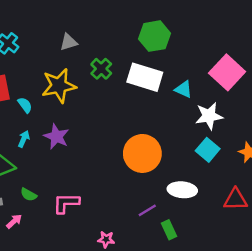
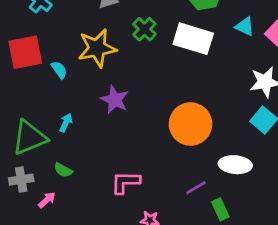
cyan triangle: (184, 89) -> (245, 26), moved
purple star: (56, 137) -> (115, 100), moved
cyan arrow: (24, 139) -> (66, 123), moved
pink L-shape: (66, 203) -> (125, 182), moved

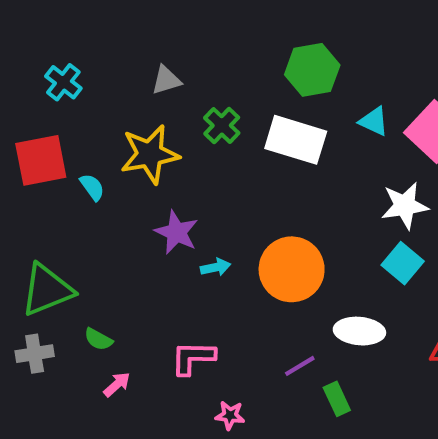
cyan arrow: (66, 123) -> (216, 267), moved, turned 54
pink arrow: (47, 200) -> (117, 384), moved

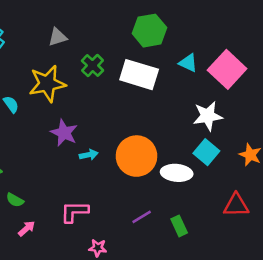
white ellipse: (359, 331) -> (177, 173), moved
green rectangle: (337, 399) -> (179, 226), moved

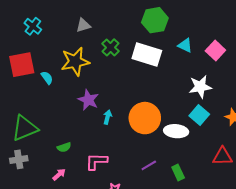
pink square: (227, 69) -> (215, 50), size x0.7
cyan arrow: (89, 155) -> (107, 117), turned -64
green semicircle: (15, 200) -> (64, 147), moved, turned -48

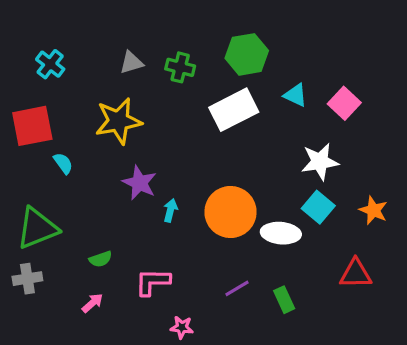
green cross: (110, 47) -> (180, 67), moved, turned -30
white rectangle: (147, 54) -> (234, 110), turned -44
cyan semicircle: (47, 78) -> (63, 163), moved

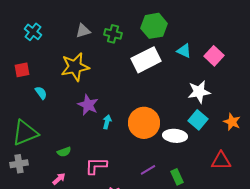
red square: (32, 126) -> (22, 70), size x0.6

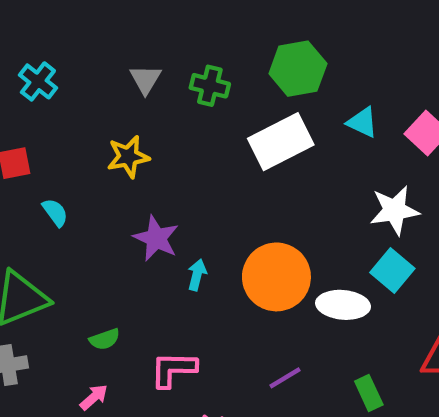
gray triangle: (83, 31) -> (145, 79), turned -42
yellow star: (75, 67) -> (128, 157), size x0.7
green rectangle: (177, 177) -> (369, 393), moved

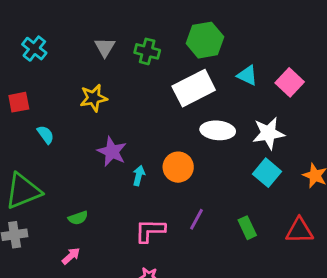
orange circle: (276, 277) -> (178, 167), moved, size x0.7
white ellipse: (343, 305) -> (218, 130), moved
pink L-shape: (173, 369) -> (150, 231), moved
purple line: (285, 378) -> (197, 219), moved, turned -30
green rectangle: (369, 393) -> (247, 228), moved

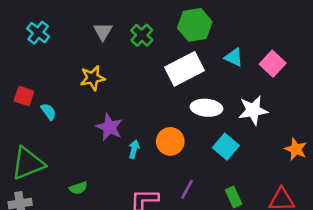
green cross: (147, 51) -> (142, 35), turned 30
red square: (19, 102) -> (24, 96), moved, turned 30
cyan square: (267, 173) -> (226, 147), moved

